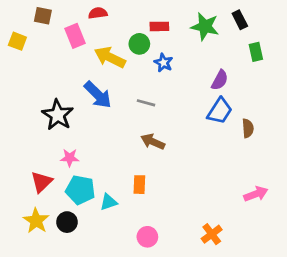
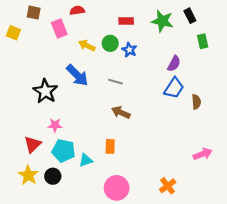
green circle: (139, 44) -> (110, 43), moved
yellow arrow: (110, 57) -> (87, 45), size x0.7
pink circle: (147, 237) -> (117, 188), size x1.5

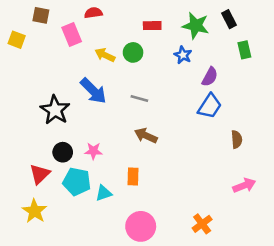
blue star: (129, 50) -> (183, 55), moved
brown semicircle: (196, 102) -> (237, 139), moved
pink star: (55, 125) -> (93, 151), moved
black circle: (53, 176) -> (63, 152), moved

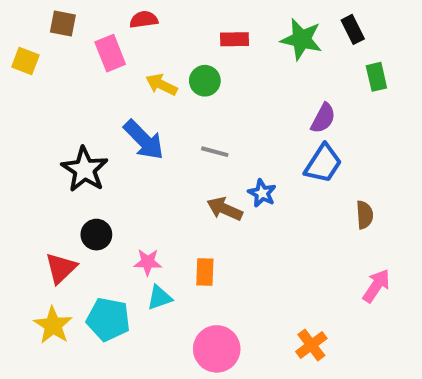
blue star: (183, 55) -> (262, 193), moved
pink star: (93, 151) -> (148, 262), moved
cyan pentagon: (77, 182) -> (108, 319), moved
pink arrow: (244, 185) -> (376, 286), turned -35

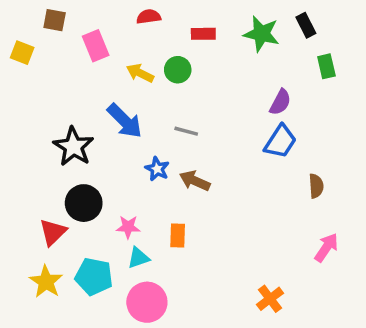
red semicircle: (144, 20) -> (149, 17), moved
blue star: (262, 193) -> (157, 169), moved
black circle: (96, 235) -> (84, 203), size x1.4
pink circle: (217, 349) -> (147, 302), moved

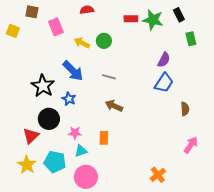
red rectangle: (203, 34) -> (131, 19), moved
blue star: (157, 169) -> (69, 99), moved

